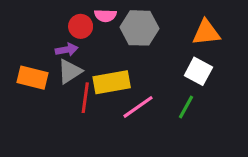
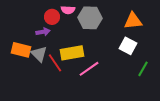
gray triangle: (70, 71) -> (39, 54), moved, turned -42
red line: (85, 98) -> (55, 63), turned -42
green line: (186, 107) -> (143, 69), moved

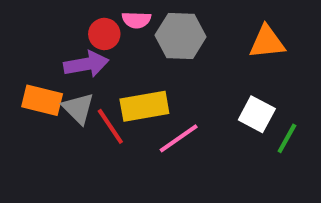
purple arrow: (43, 32) -> (86, 64), size x1.5
white square: (128, 46) -> (257, 114), moved

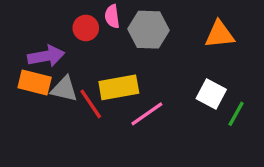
pink semicircle: (136, 20) -> (112, 16), turned 80
purple arrow: (86, 64) -> (46, 56), moved
gray triangle: (78, 108) -> (64, 89), turned -32

